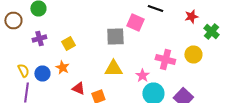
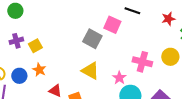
gray square: (115, 36) -> (92, 39), turned 30
yellow square: (68, 44) -> (35, 46), moved
yellow triangle: (113, 68) -> (90, 71), turned 30

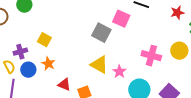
purple cross: (16, 41) -> (20, 52), moved
yellow square: (35, 46) -> (44, 40), turned -32
pink star: (119, 78) -> (119, 72), moved

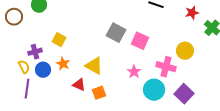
pink square: (121, 19) -> (140, 41), moved
yellow circle: (179, 51) -> (185, 51), moved
pink cross: (151, 56) -> (166, 67), moved
yellow triangle: (99, 65) -> (94, 66), moved

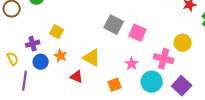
yellow semicircle: (24, 67) -> (13, 59), moved
orange square: (99, 93) -> (115, 85), moved

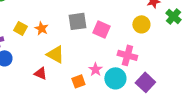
gray square: (114, 25) -> (77, 21), turned -36
yellow circle: (183, 43) -> (141, 24), moved
orange star: (61, 56) -> (41, 28), moved
pink star: (132, 64) -> (95, 69), moved

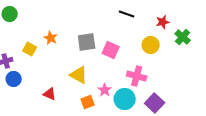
orange star: (41, 28) -> (51, 38), moved
yellow triangle: (55, 54) -> (79, 75), moved

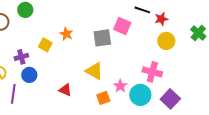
red star: (163, 22) -> (161, 19), moved
pink square: (111, 50) -> (122, 26), moved

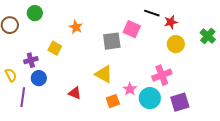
orange star: (66, 34) -> (76, 27), moved
pink cross: (152, 72) -> (162, 75), turned -36
purple square: (170, 99) -> (180, 102), turned 30

